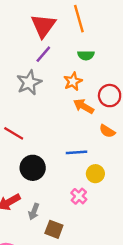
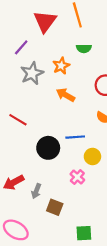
purple line: (43, 54) -> (21, 47), moved
orange star: (73, 81) -> (61, 66), moved
orange arrow: (84, 106) -> (65, 95), moved
black circle: (33, 168) -> (48, 148), moved

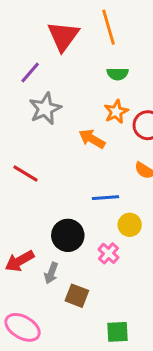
orange star: (61, 66) -> (116, 112), moved
black circle: (48, 148) -> (68, 235), moved

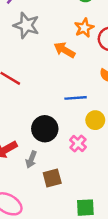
gray star: (45, 109) -> (26, 25), turned -30
brown square: (77, 296) -> (52, 178), turned -36

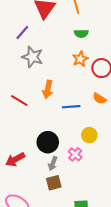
orange arrow: (64, 50) -> (48, 89), moved, turned -108
blue line: (76, 98) -> (71, 107), moved
gray arrow: (31, 160) -> (53, 163), moved

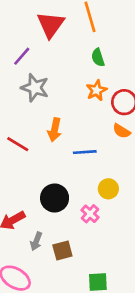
green semicircle: (81, 34) -> (98, 58), turned 72
orange semicircle: (100, 99) -> (122, 131), moved
gray arrow: (53, 163) -> (36, 241), moved

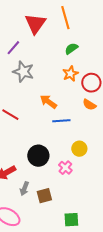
green semicircle: (98, 58) -> (71, 49), turned 72
orange arrow: (55, 130) -> (48, 102), moved, turned 114

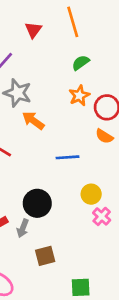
red triangle: (35, 24) -> (33, 30), size x0.6
orange arrow: (48, 102) -> (33, 121), moved
pink cross: (65, 168) -> (102, 216), moved
gray arrow: (24, 189) -> (23, 228), moved

